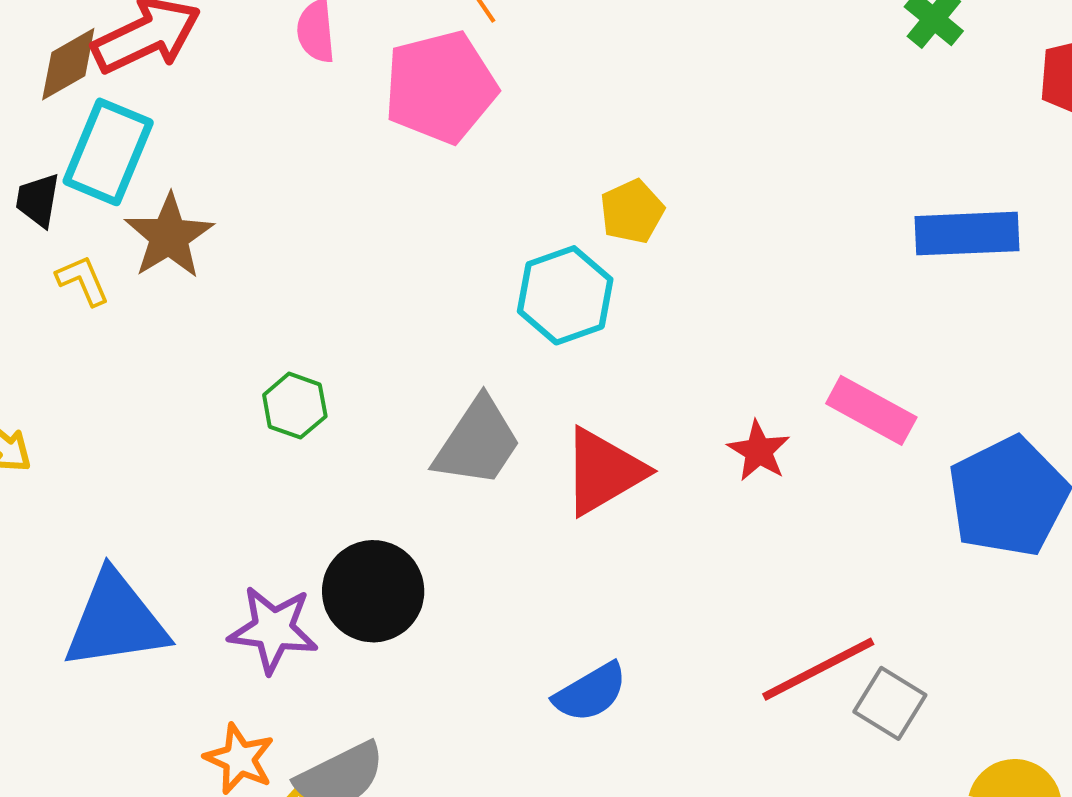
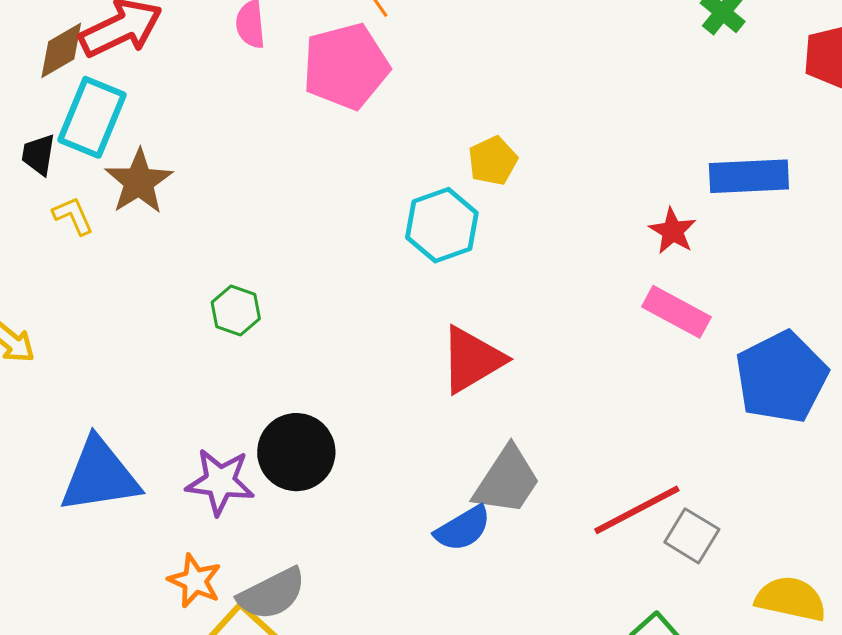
gray trapezoid: (477, 442) -> (507, 481), moved
red star: (759, 451) -> (673, 231), moved

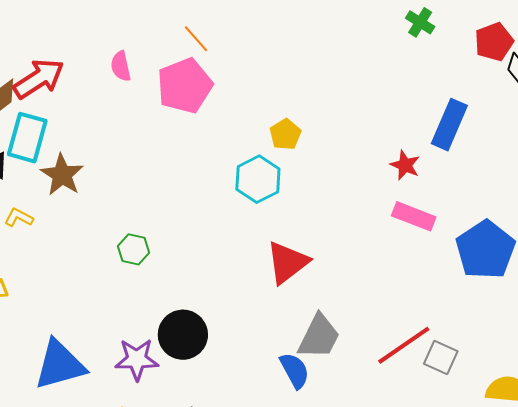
blue rectangle: (749, 176) -> (449, 125), turned -57
yellow L-shape: (73, 216) -> (19, 218), moved, turned -32
blue semicircle: (463, 529) -> (295, 370), turned -81

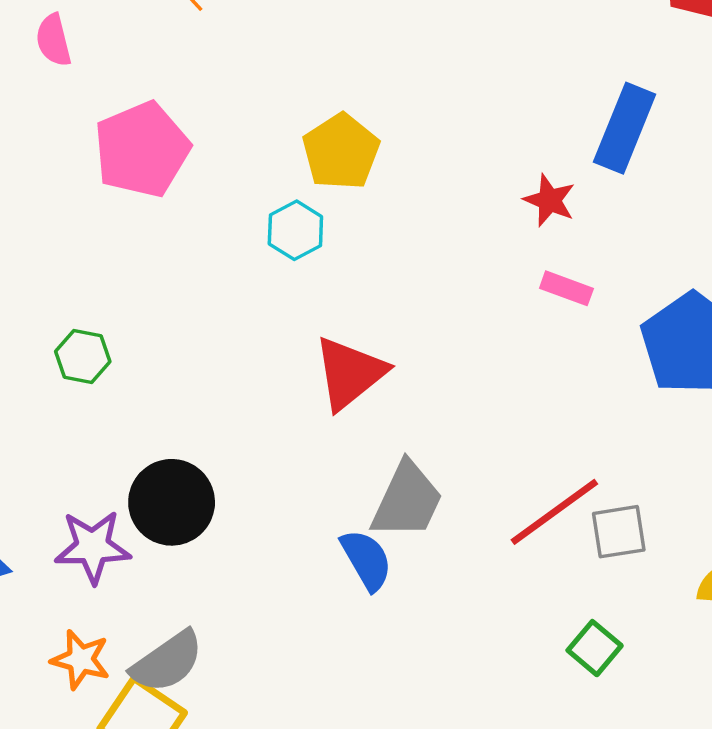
pink pentagon: (185, 86) -> (142, 150), moved
yellow pentagon: (285, 134) -> (341, 152), size x1.4
cyan hexagon: (258, 179) -> (295, 230), size x0.7
pink rectangle: (414, 216) -> (566, 288), size x0.7
gray square: (441, 357) -> (619, 532), turned -32

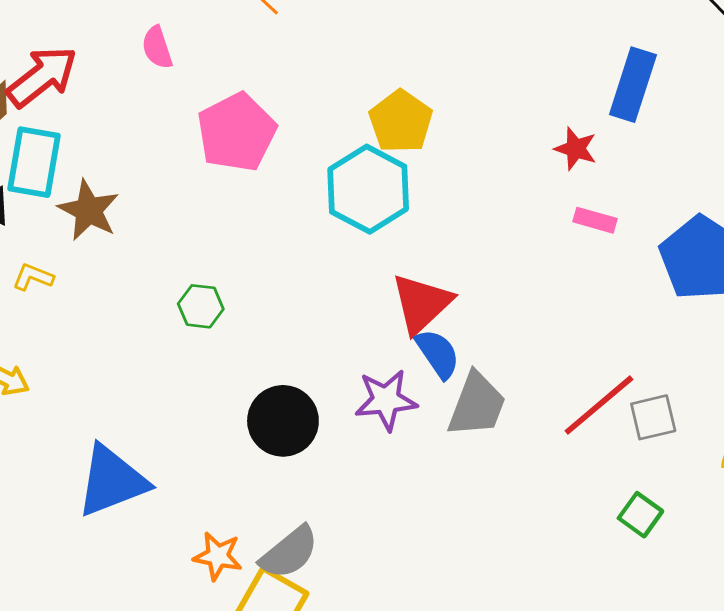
cyan hexagon: (295, 230) -> (368, 189), size x1.8
purple star: (93, 547) -> (386, 400), moved
blue semicircle: (366, 560) -> (438, 354), moved

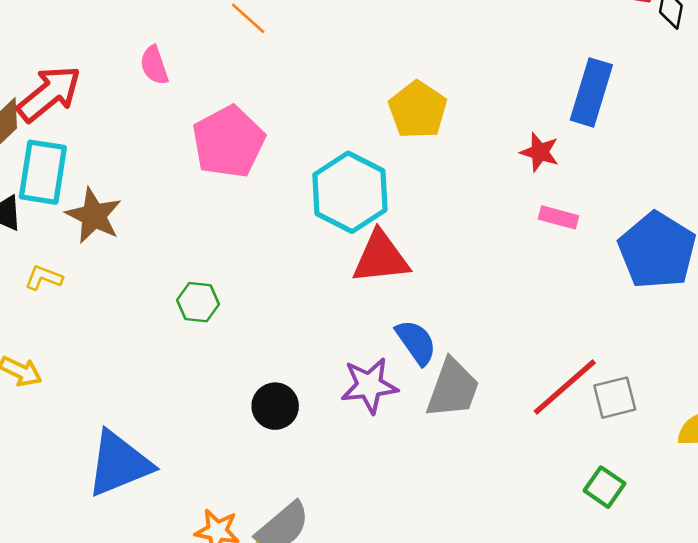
yellow pentagon: (401, 122) -> (418, 110), moved
red triangle: (422, 303) -> (381, 258), moved, turned 38
black circle: (283, 421) -> (275, 406), size x0.7

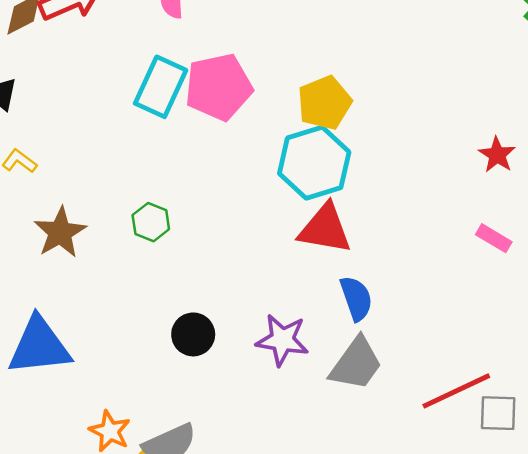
yellow pentagon: (418, 110) -> (325, 103), moved
red star: (540, 152) -> (497, 155), moved
cyan rectangle: (43, 172) -> (161, 87), moved
brown star: (94, 216) -> (60, 232), moved
blue semicircle: (416, 342) -> (356, 298), moved

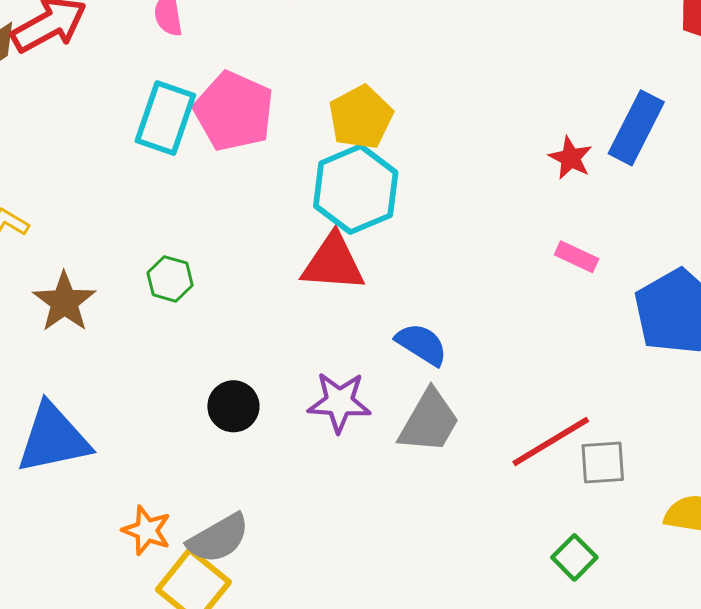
pink pentagon: (219, 87) -> (234, 111), turned -30
red triangle: (325, 229) -> (333, 263), moved
blue semicircle: (356, 298) -> (421, 344), turned -33

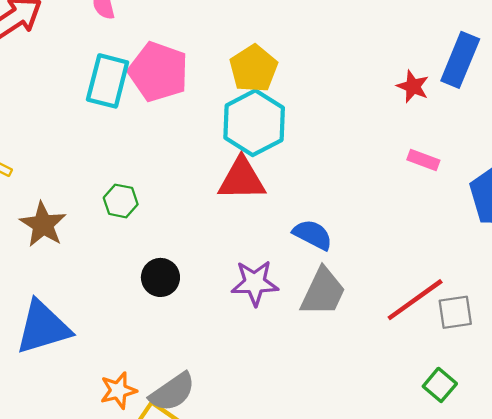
black circle: (233, 406) -> (160, 277), moved
orange star: (147, 530) -> (118, 390), turned -30

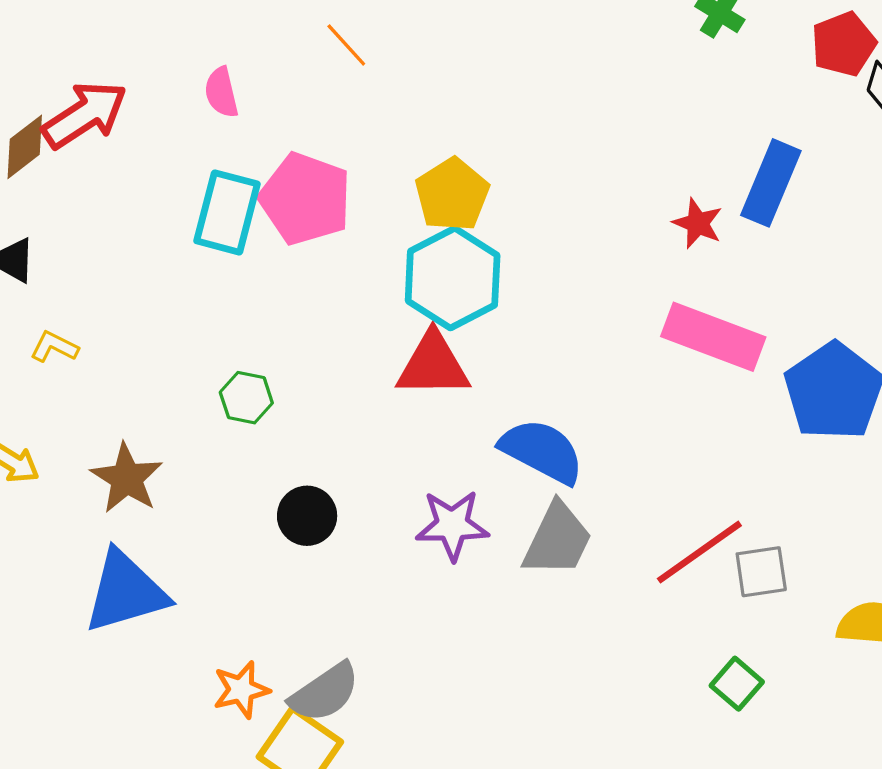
pink rectangle: (423, 160) -> (713, 337), size x2.0
brown star: (43, 225) -> (127, 478), moved
blue semicircle: (313, 235) -> (542, 451), size x1.4

